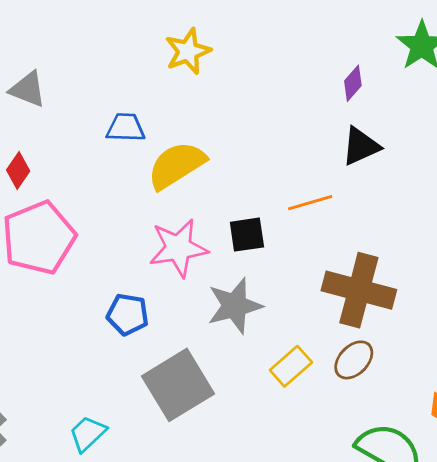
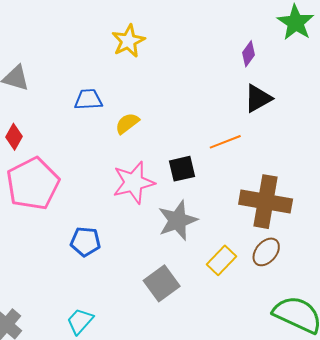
yellow semicircle: (176, 165) -> (127, 123), size x0.6
blue pentagon: (128, 314) -> (85, 242), moved
gray square: (178, 385) -> (162, 283), moved, size x0.7

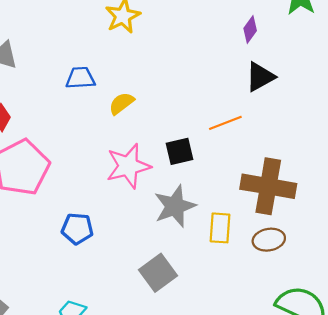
brown ellipse: (266, 252) -> (269, 240), turned 40
yellow rectangle: (222, 260) -> (220, 228), moved, turned -40

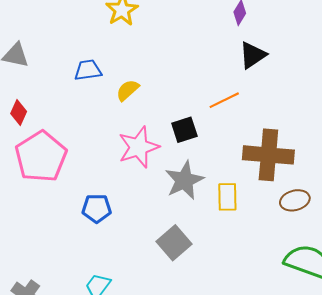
brown ellipse: (269, 240) -> (295, 200), moved

